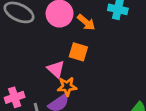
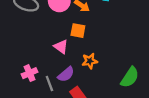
orange star: (67, 86) -> (90, 61), moved

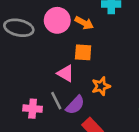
pink cross: (30, 73) -> (33, 109), turned 35
gray line: (49, 84) -> (56, 101), moved

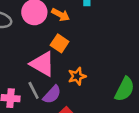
orange square: (83, 52) -> (60, 43), turned 30
pink triangle: (65, 73) -> (42, 64), size x1.5

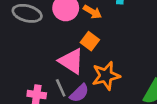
orange star: (77, 76) -> (106, 76), size x1.5

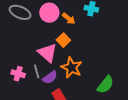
orange star: (106, 76) -> (72, 67), turned 30

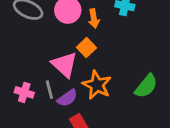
orange arrow: (69, 19) -> (94, 19), turned 40
green semicircle: (105, 85) -> (146, 86), moved

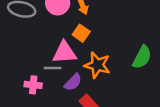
pink triangle: (64, 65) -> (64, 53), turned -35
gray line: (49, 90) -> (53, 68), moved, turned -63

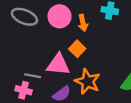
gray line: (53, 68) -> (33, 76), moved

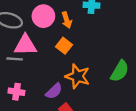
pink triangle: (58, 64) -> (25, 45), moved
gray line: (33, 76) -> (15, 59), moved

